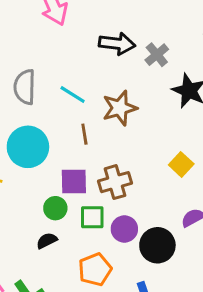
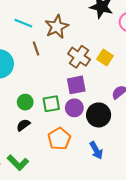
purple square: (74, 182) -> (76, 85), moved
brown cross: (115, 182) -> (79, 57), moved, turned -30

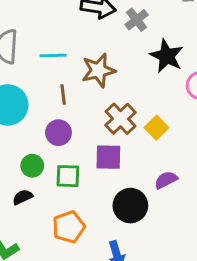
cyan line: (23, 23) -> (53, 56), turned -36
purple circle: (74, 108) -> (59, 133), moved

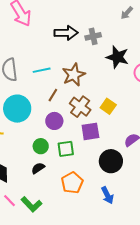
gray cross: (137, 20) -> (93, 36), turned 35
brown line: (63, 95) -> (53, 95), turned 48
brown cross: (121, 119) -> (80, 107), moved
yellow square: (156, 128) -> (108, 106), moved

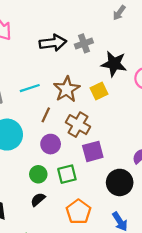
yellow square: (108, 106) -> (99, 91), moved, turned 35

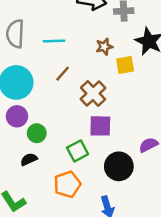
brown star: (67, 89) -> (104, 47), moved, size x0.6
purple circle: (51, 144) -> (17, 116), moved
green square: (67, 174) -> (78, 151), moved, turned -30

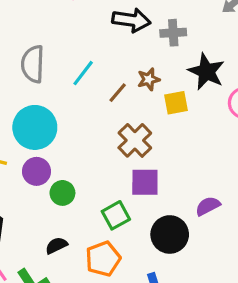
cyan line: (54, 41) -> (83, 73), turned -50
brown line: (63, 74) -> (118, 93), moved
black semicircle: (29, 159) -> (56, 245), moved

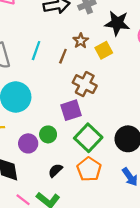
purple circle: (36, 171) -> (28, 143), moved
purple square: (145, 182) -> (71, 110), moved
green square: (116, 215) -> (88, 138), size x1.4

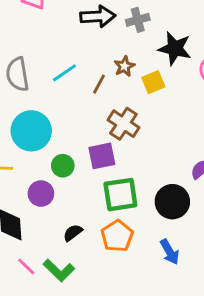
cyan line: (36, 51) -> (64, 73), turned 30
green circle: (48, 134) -> (63, 166), moved
green square: (88, 138) -> (120, 195), turned 32

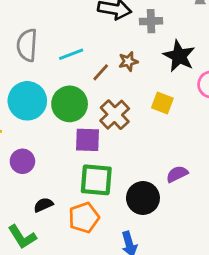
yellow square: (153, 82) -> (162, 103), moved, turned 30
green circle: (63, 166) -> (70, 104), moved, size x1.6

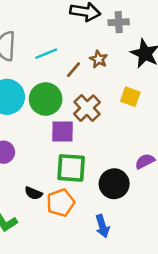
brown star: (128, 61) -> (99, 59), turned -30
black semicircle: (43, 205) -> (33, 193), moved, turned -132

